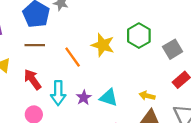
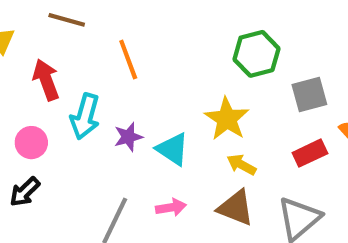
yellow star: (103, 45) -> (227, 119), moved

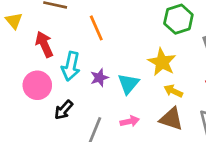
pink circle: (31, 143) -> (37, 85), size x1.4
cyan triangle: (173, 149) -> (128, 84), turned 40
black arrow: (25, 192) -> (64, 110), moved

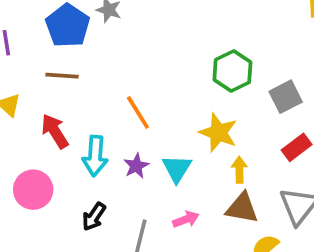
orange line: (96, 28) -> (138, 113), moved
pink circle: (37, 85) -> (33, 190), moved
yellow arrow: (173, 91) -> (239, 170), turned 72

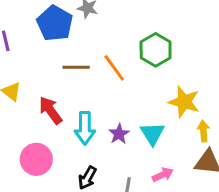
green hexagon: (232, 71) -> (156, 50), moved
brown line: (62, 76) -> (76, 67), moved
orange line: (138, 113) -> (114, 68), moved

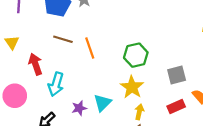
green hexagon: (156, 50) -> (136, 55), moved
purple star: (119, 134) -> (79, 108), moved

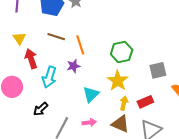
yellow triangle: (12, 42) -> (19, 38), moved
red rectangle: (176, 106) -> (145, 102), moved
purple star: (79, 108) -> (73, 66), moved

